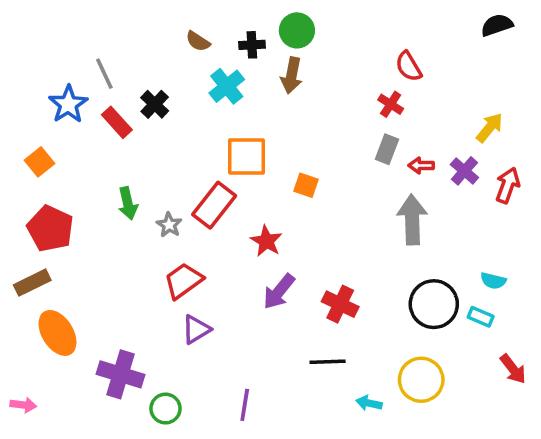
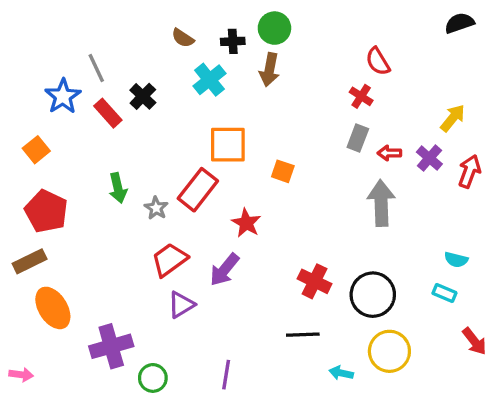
purple arrow: (279, 292) -> (224, 270), moved
black circle: (434, 304) -> (373, 295), moved
purple cross: (121, 374) -> (111, 346), turned -33

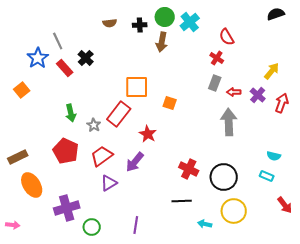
brown semicircle: (183, 38) -> (110, 23), turned -40
cyan cross: (209, 80) -> (190, 22), moved
red pentagon: (46, 211) -> (66, 151), moved

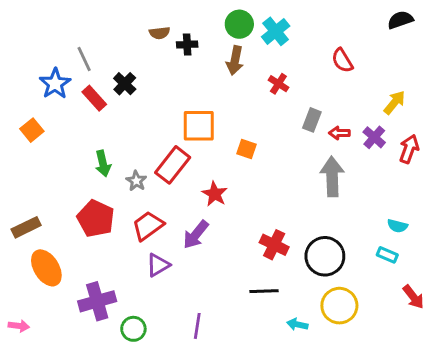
black cross: (140, 25) -> (187, 44), moved
red semicircle: (227, 37) -> (342, 60), moved
red cross: (217, 58) -> (278, 84), moved

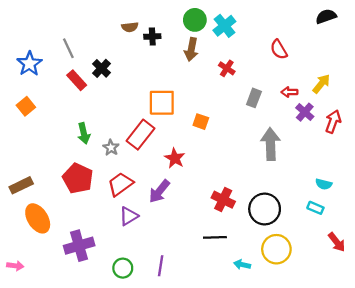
blue star: (55, 84) -> (29, 64), moved
red arrow: (339, 133) -> (289, 92), moved
green circle: (133, 329) -> (123, 268), moved

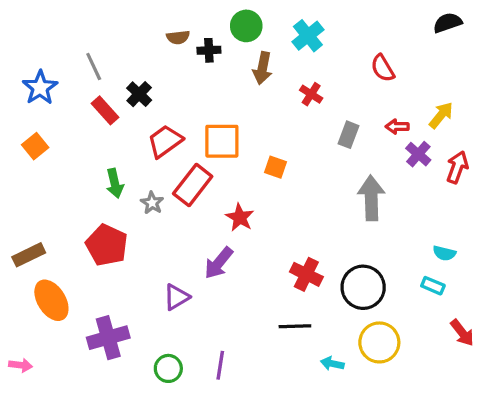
green circle: (195, 20) -> (246, 26), moved
red trapezoid: (120, 184) -> (165, 141), moved

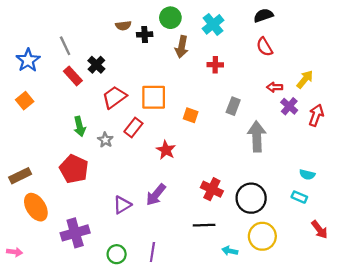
black semicircle: (448, 23) -> (263, 15), moved
red cross: (311, 94) -> (215, 65), turned -32
gray rectangle: (349, 135) -> (233, 106), moved
red rectangle: (193, 185) -> (133, 128), size x0.7
purple arrow: (219, 263) -> (156, 195), moved

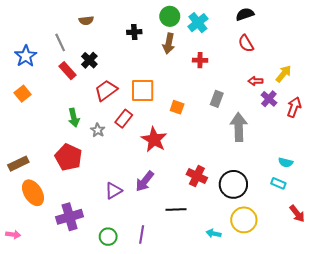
green circle: (170, 18) -> (170, 16), moved
brown semicircle: (123, 26) -> (86, 21), moved
red star: (166, 150) -> (154, 140), size x1.4
black line: (204, 225) -> (176, 209), moved

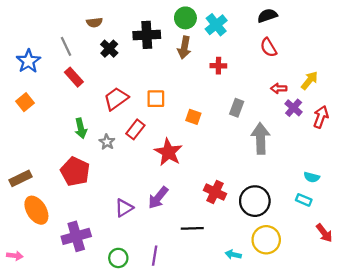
black cross: (134, 32) -> (147, 35), size x1.6
black cross: (89, 60) -> (109, 49), moved
orange square: (143, 90) -> (156, 99), size x0.7

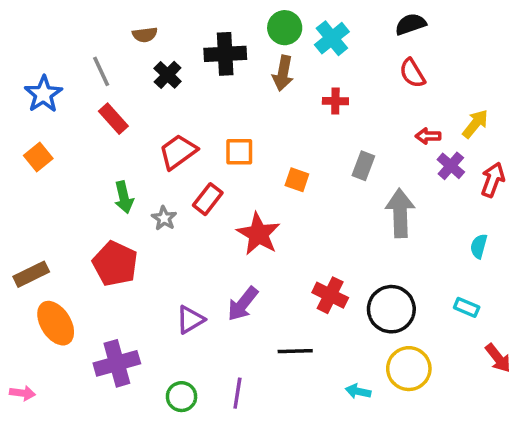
cyan semicircle: (312, 177) -> (479, 246), moved, turned 91

